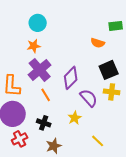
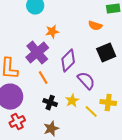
orange star: (34, 46) -> (52, 32), moved
yellow cross: (112, 92) -> (108, 103), moved
black cross: (44, 123) -> (50, 103), moved
yellow line: (98, 141) -> (91, 112), moved

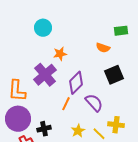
orange line: (43, 78) -> (66, 104), moved, turned 56
yellow star: (72, 101) -> (78, 131), moved
black cross: (50, 103) -> (44, 129), moved, turned -32

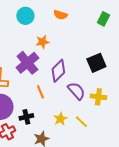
green rectangle: (121, 31) -> (103, 19), turned -56
orange semicircle: (103, 48) -> (60, 15), moved
orange line: (66, 104) -> (40, 92), moved, turned -48
yellow cross: (116, 125) -> (98, 97), moved

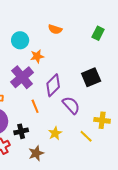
cyan circle: (25, 16) -> (20, 40), moved
yellow cross: (98, 97) -> (102, 120), moved
yellow line: (81, 122) -> (86, 136), moved

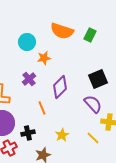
orange semicircle: (55, 29) -> (62, 31), size x1.6
green rectangle: (98, 33) -> (90, 35), moved
purple cross: (22, 77) -> (29, 79), size x0.6
purple semicircle: (71, 105) -> (93, 104), moved

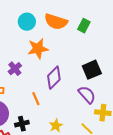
cyan circle: (27, 42) -> (27, 22), moved
orange star: (44, 58) -> (38, 49), size x1.5
purple cross: (29, 79) -> (15, 69), moved

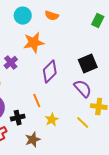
orange semicircle: (56, 22) -> (52, 16), size x0.6
green rectangle: (84, 26) -> (98, 21), moved
orange line: (36, 99) -> (37, 101), moved

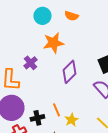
orange line: (37, 101) -> (56, 110), moved

